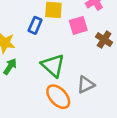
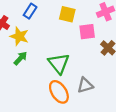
blue rectangle: (35, 25) -> (30, 11), moved

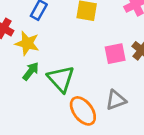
pink square: (87, 32) -> (115, 54), moved
green triangle: (59, 63) -> (61, 79), moved

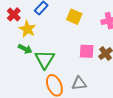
green arrow: (31, 71) -> (25, 49), turned 64

